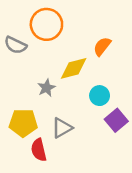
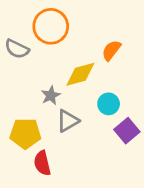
gray triangle: (62, 128) -> (68, 121), moved

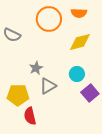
orange circle: (51, 26) -> (49, 19), moved
orange semicircle: (111, 50) -> (79, 13), moved, turned -126
yellow diamond: (80, 74) -> (80, 42), moved

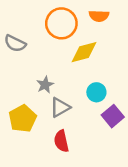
yellow diamond: (80, 42) -> (84, 52), moved
yellow pentagon: (18, 95) -> (23, 119), turned -30
red semicircle: (30, 116) -> (61, 141), moved

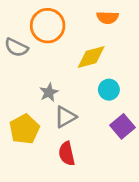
orange circle: (61, 23) -> (48, 26), moved
cyan circle: (96, 92) -> (109, 90), moved

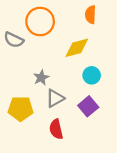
orange semicircle: (108, 17) -> (90, 15), turned 90
purple square: (122, 126) -> (88, 106), moved
yellow pentagon: (24, 129) -> (21, 109), turned 30

